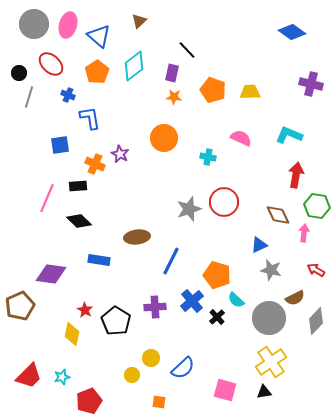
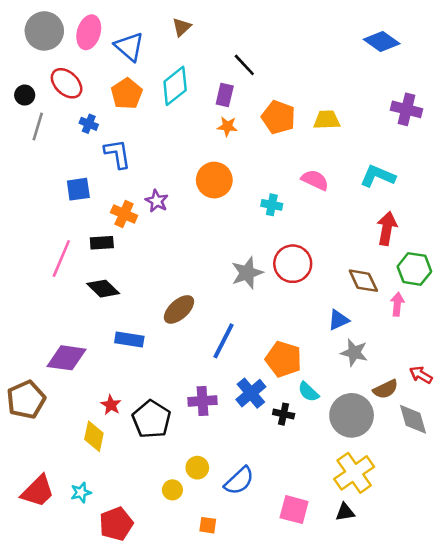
brown ellipse: (137, 237) -> (179, 309), turned -35
red arrow: (316, 270) -> (421, 375), moved
black cross: (217, 317) -> (284, 414), turned -35
gray diamond: (316, 321) -> (413, 419), turned -60

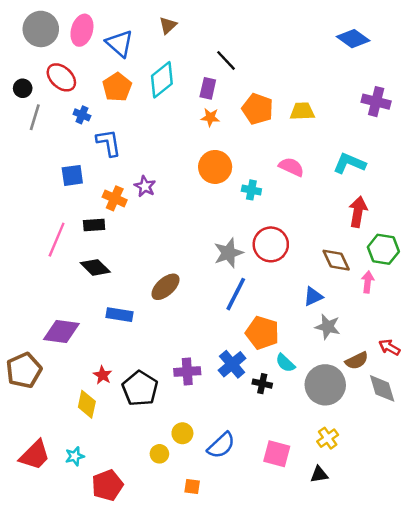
orange circle: (214, 180) -> (215, 167), moved
blue line: (223, 341) -> (236, 294), moved
yellow cross: (354, 473) -> (328, 438), size x0.6
pink square: (294, 510) -> (277, 454), moved

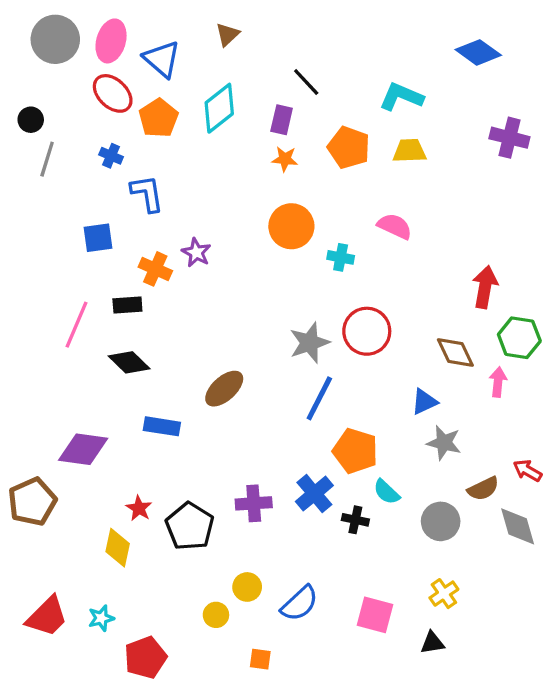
red ellipse: (61, 77) -> (113, 93), moved
cyan L-shape: (349, 163) -> (401, 97), moved
gray circle: (325, 385) -> (441, 521), size x0.7

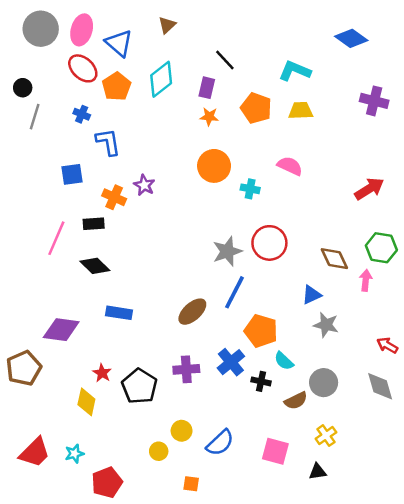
red arrow: (485, 287) -> (369, 189), moved, turned 48
brown ellipse: (224, 389) -> (192, 312), moved
brown semicircle: (483, 489) -> (296, 401), moved

